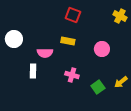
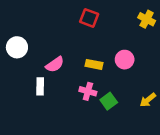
yellow rectangle: (68, 41) -> (94, 64), moved
pink semicircle: (45, 53) -> (55, 64), turned -35
green square: (98, 87) -> (109, 101), moved

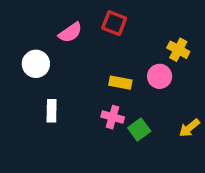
yellow cross: (147, 19) -> (178, 50), moved
white circle: (17, 47) -> (36, 64), moved
pink semicircle: (55, 64) -> (70, 33), moved

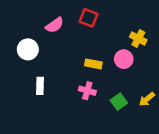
green square: (139, 130) -> (119, 102), moved

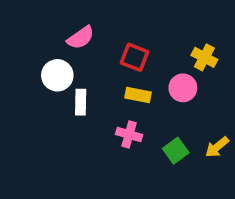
red square: (89, 18) -> (134, 57), moved
white circle: (28, 49) -> (57, 75), moved
white rectangle: (40, 86) -> (81, 102), moved

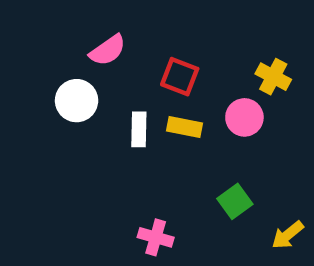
white rectangle: (81, 102) -> (139, 129), moved
pink cross: (129, 134) -> (156, 237), moved
yellow arrow: (217, 147) -> (288, 235), moved

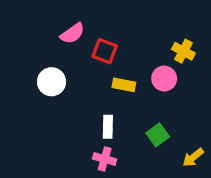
red square: (180, 77) -> (105, 51), moved
white circle: (77, 101) -> (52, 82), moved
white rectangle: (139, 129) -> (108, 127), moved

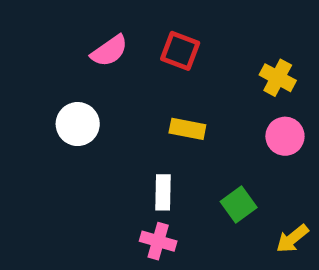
red square: (105, 51) -> (180, 51), moved
pink circle: (164, 79) -> (285, 136), moved

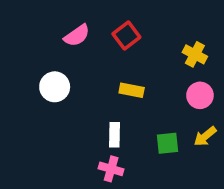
red square: (180, 51) -> (126, 36), turned 32
green square: (239, 205) -> (167, 143), turned 30
yellow arrow: (292, 239) -> (205, 136), moved

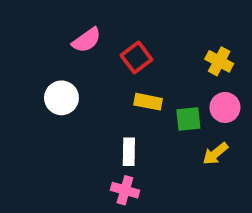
red square: (126, 36) -> (136, 57), moved
yellow arrow: (205, 136) -> (215, 154), moved
green square: (167, 143) -> (188, 119), moved

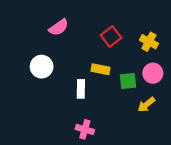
red square: (136, 57) -> (111, 37), moved
white rectangle: (129, 152) -> (81, 89), moved

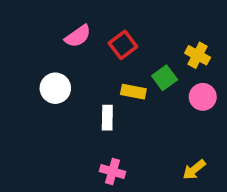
red square: (111, 37) -> (123, 45), moved
green square: (128, 81) -> (165, 78), moved, turned -30
yellow arrow: (146, 105) -> (194, 170), moved

